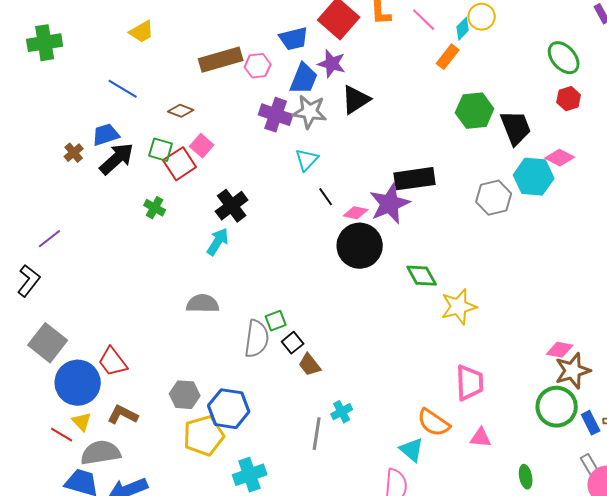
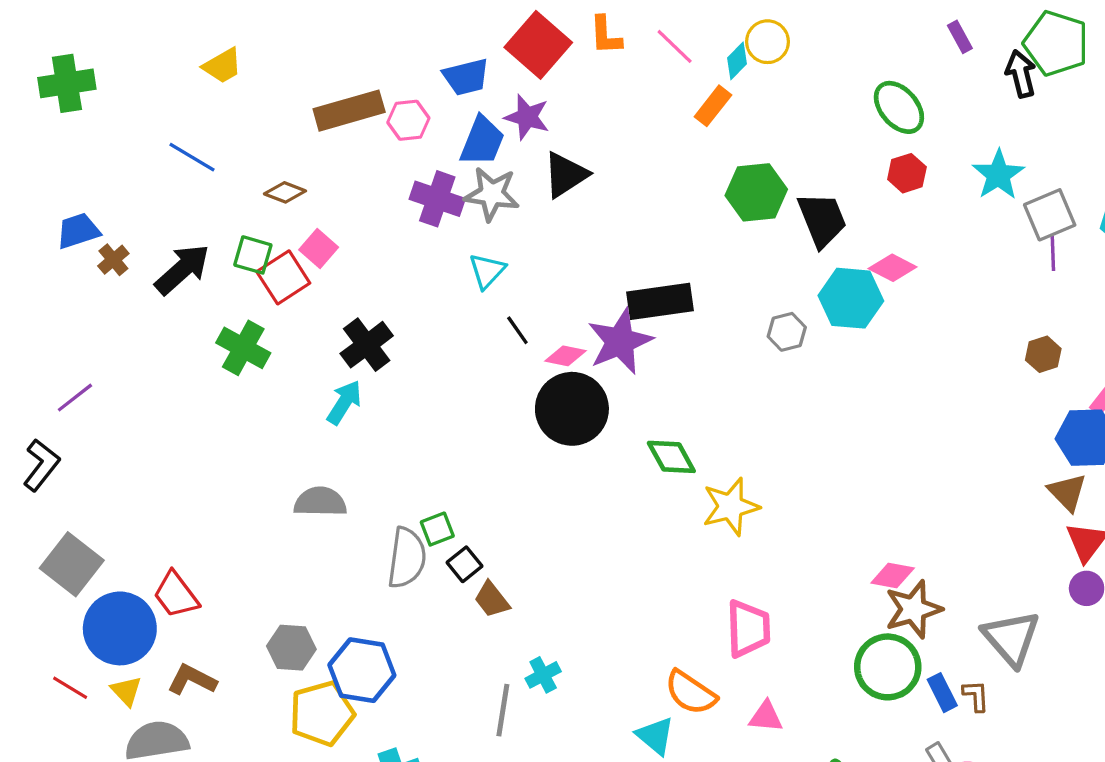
blue trapezoid: (106, 135) -> (78, 231), moved
gray hexagon: (494, 198) -> (787, 332), size x0.7
green cross: (155, 208) -> (243, 348), size x1.5
red line: (62, 435) -> (70, 688), moved

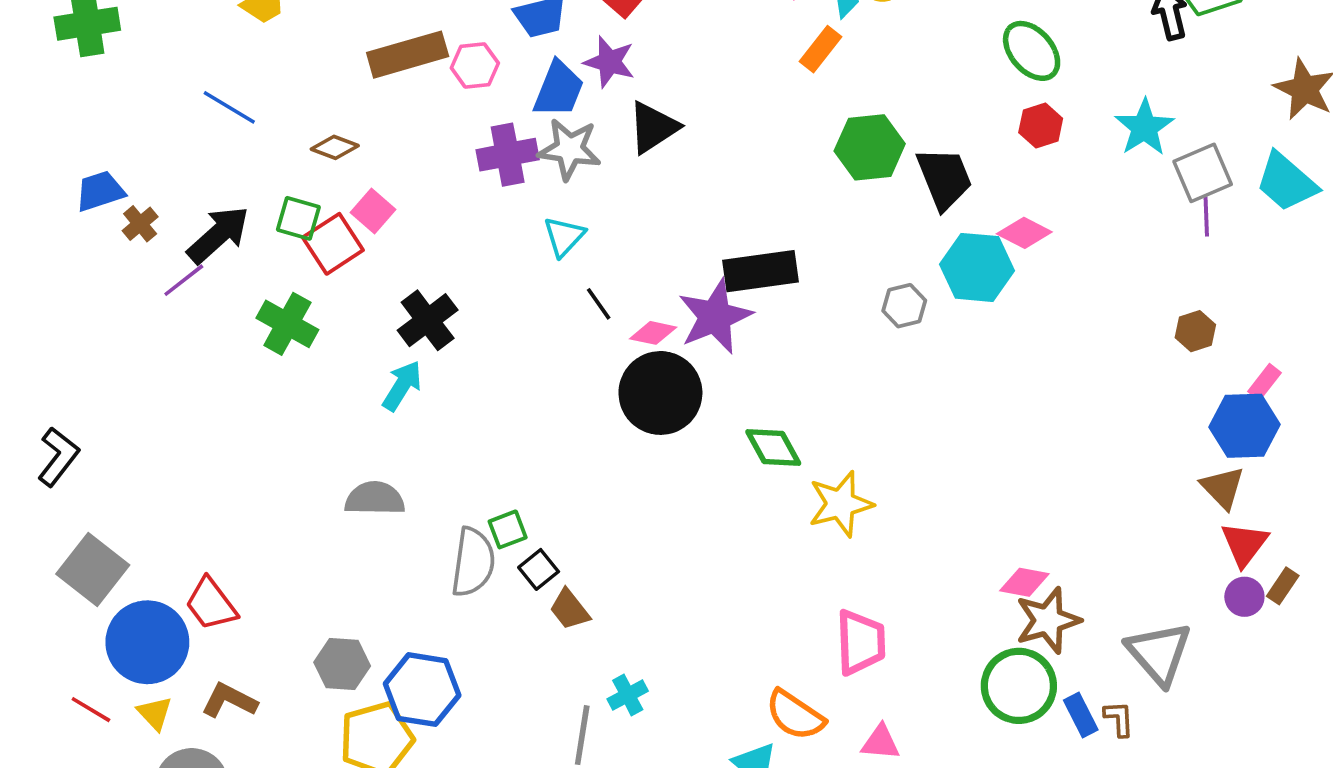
purple cross: (437, 199) -> (508, 155), turned -30
purple line: (75, 398) -> (184, 280), moved

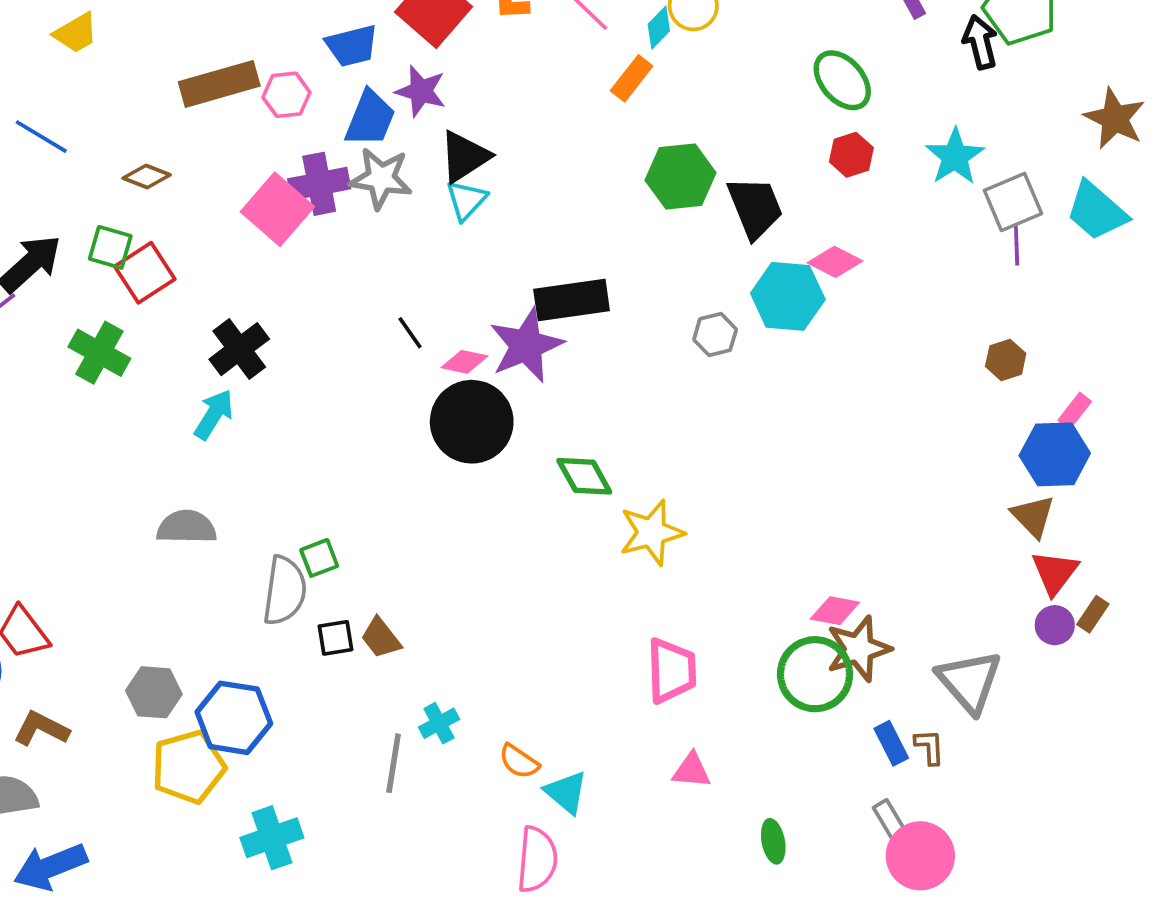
pink square: (373, 211) -> (277, 209), moved, size x1.6
cyan triangle: (564, 237) -> (466, 200), moved
black square: (539, 569) -> (335, 638), moved, turned 30
green circle: (1019, 686) -> (815, 674), moved
orange semicircle: (795, 715) -> (519, 761), moved, size x0.7

